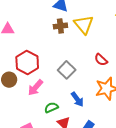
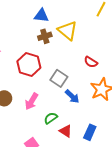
red hexagon: (27, 63) -> (29, 64), moved
blue arrow: (77, 99) -> (72, 96), moved

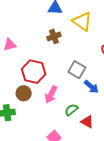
brown cross: (45, 36) -> (54, 36), moved
red hexagon: (29, 64) -> (34, 72), moved

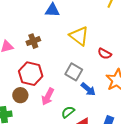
yellow triangle: (82, 21) -> (79, 36), moved
brown cross: (54, 36) -> (33, 41), moved

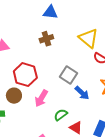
yellow triangle: (79, 36) -> (89, 38), moved
brown cross: (33, 41) -> (46, 39), moved

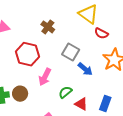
brown cross: (46, 39) -> (48, 27), moved, turned -32
brown circle: (14, 96) -> (20, 94), moved

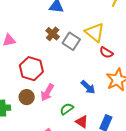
brown cross: (48, 27) -> (53, 34), moved
gray square: (71, 52) -> (71, 41), moved
brown circle: (20, 94) -> (27, 97), moved

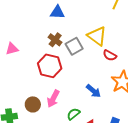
gray square: (71, 41) -> (74, 46), turned 30
red hexagon: (31, 69) -> (50, 66), moved

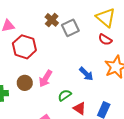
yellow triangle: (97, 36) -> (106, 18), moved
red hexagon: (50, 66) -> (24, 47), moved

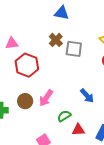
gray square: (70, 28) -> (74, 49), turned 30
red triangle: (80, 108) -> (78, 130), turned -40

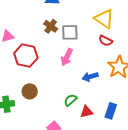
blue arrow: (87, 96) -> (90, 77), turned 126
pink arrow: (46, 98) -> (67, 57), moved

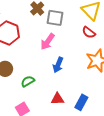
blue arrow: (90, 77) -> (58, 65), moved, turned -63
green semicircle: (71, 100) -> (28, 81), moved

